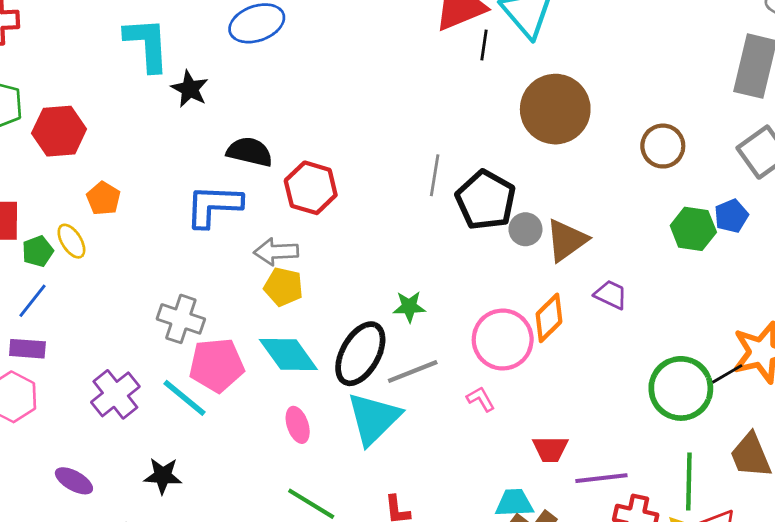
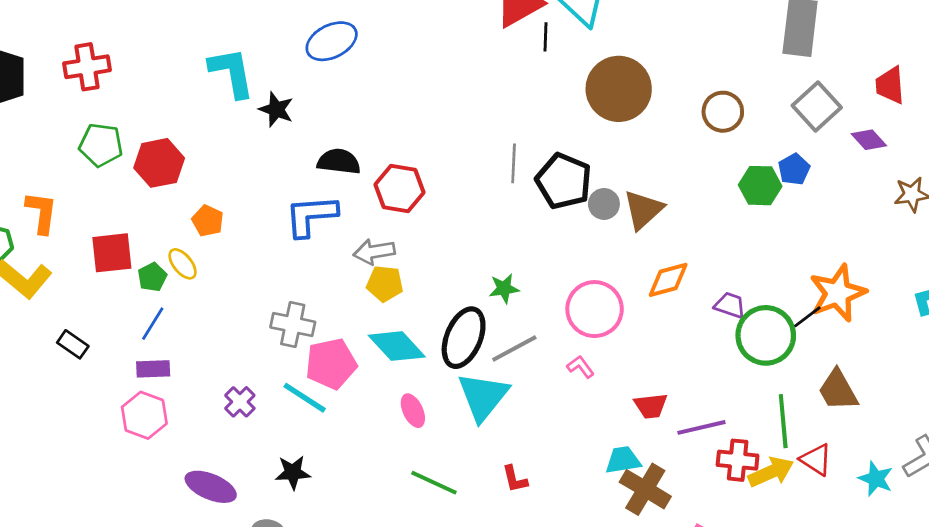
purple trapezoid: (611, 295) -> (730, 305), moved
orange diamond: (549, 318) -> (668, 280), moved, turned 36
purple cross: (115, 394) -> (240, 402), size x0.7
purple ellipse: (74, 481) -> (211, 487), size x1.4

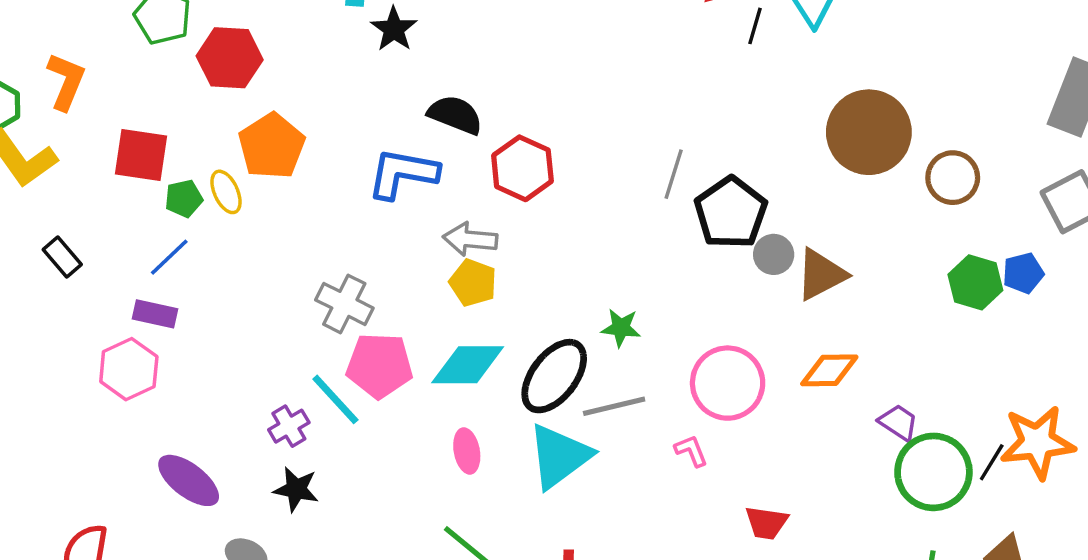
brown circle: (619, 89) -> (869, 132), moved
orange pentagon: (208, 221) -> (272, 146), size x1.6
black line: (807, 317) -> (992, 462), turned -36
cyan diamond: (397, 346) -> (468, 365), turned -62
purple cross: (240, 402) -> (289, 426), moved

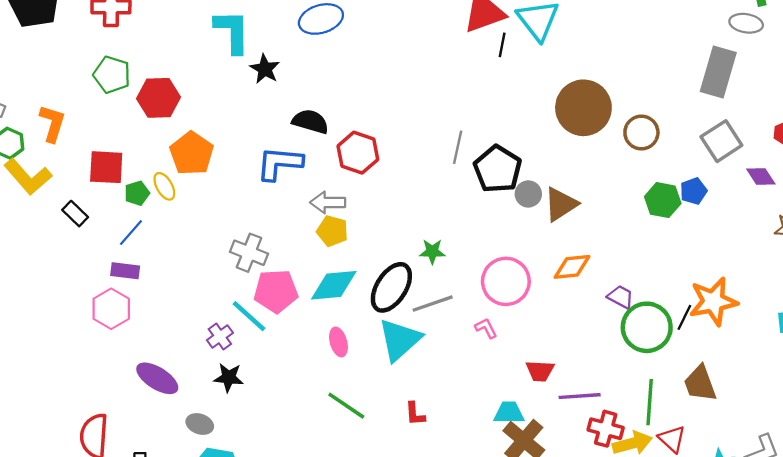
black rectangle: (62, 257) -> (75, 214), moved

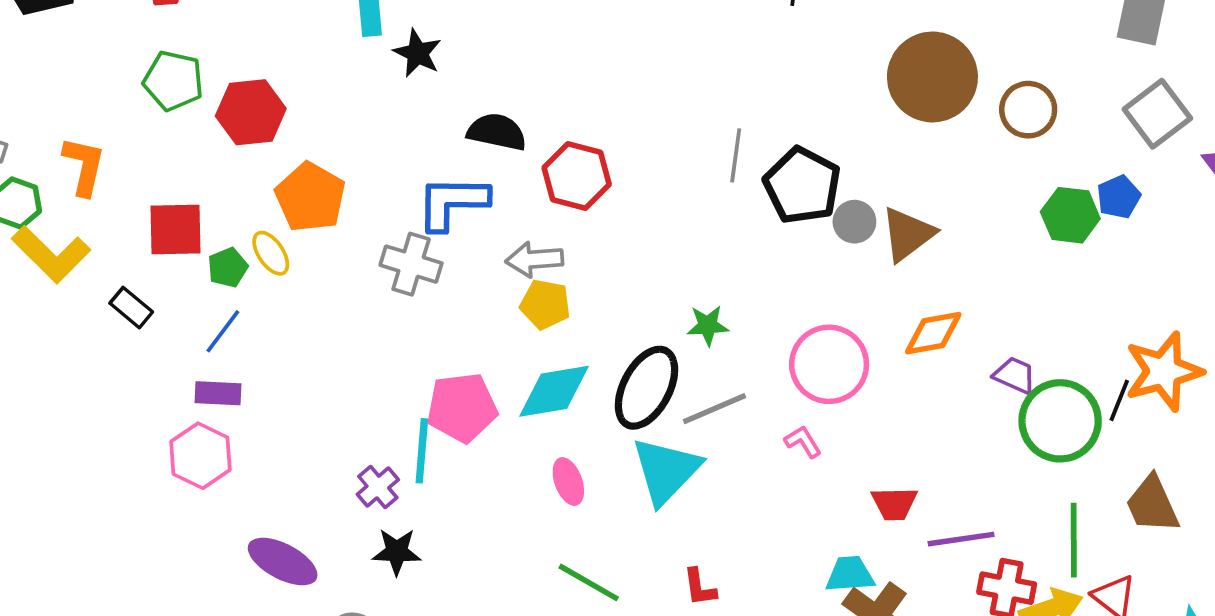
gray cross: (249, 253) -> (411, 264), moved
cyan line: (249, 316) -> (422, 451), turned 57

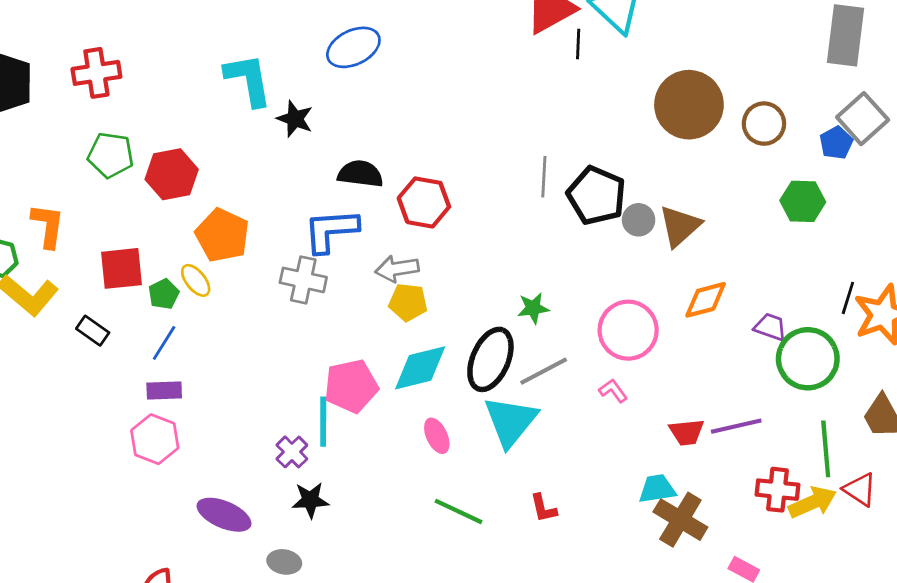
blue pentagon: (1119, 197) -> (836, 143), moved
black line: (1119, 400) -> (848, 298), moved
purple line: (961, 539) -> (736, 426), moved

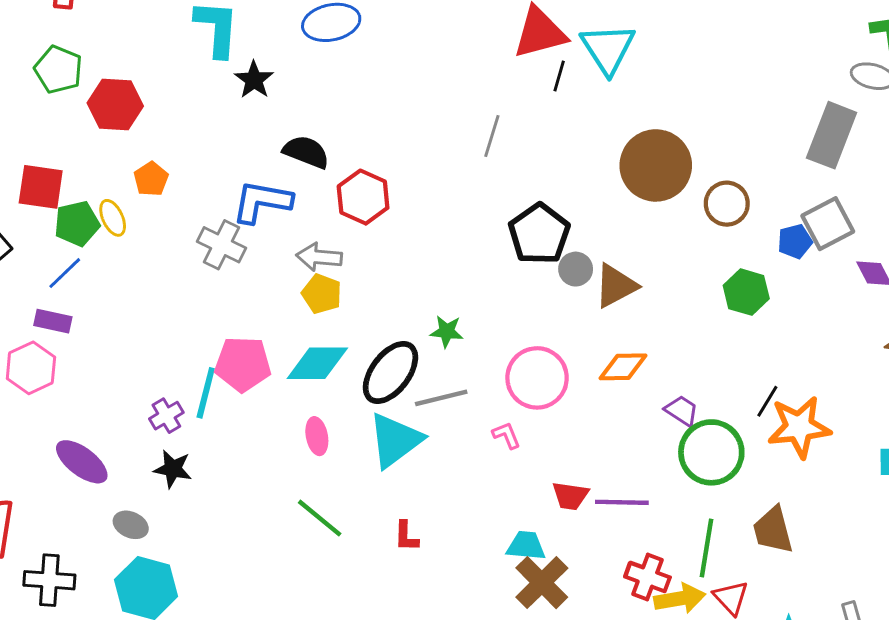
gray line: (544, 177) -> (492, 136), moved
orange pentagon: (222, 235) -> (151, 179), size x0.6
green pentagon: (164, 294) -> (77, 224), size x1.4

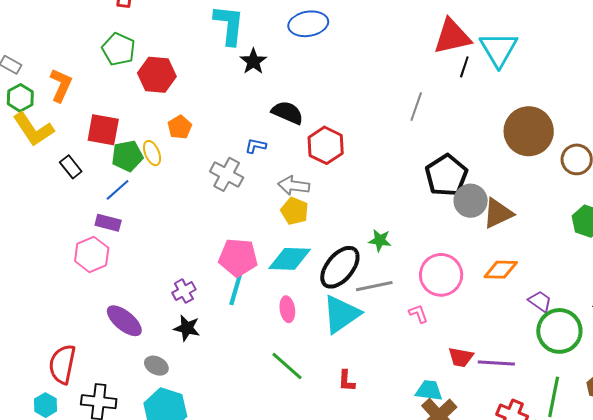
blue L-shape: (262, 202) -> (256, 146), size x0.5
gray circle: (576, 269) -> (471, 201), size x1.4
cyan line: (206, 393) -> (236, 288), moved

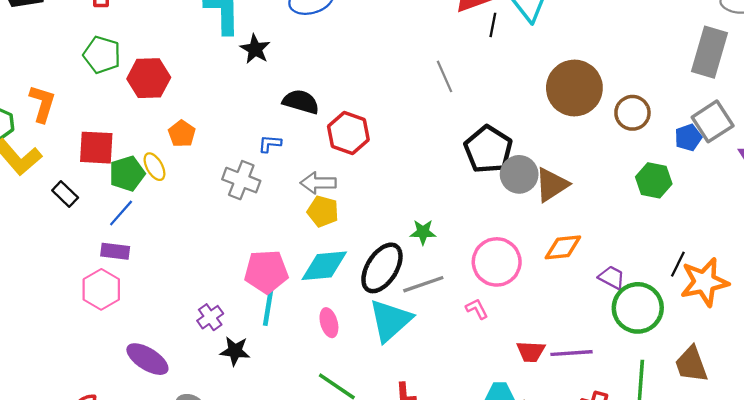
gray line: (416, 107) -> (445, 76), turned -36
black star: (187, 328) -> (235, 351), moved

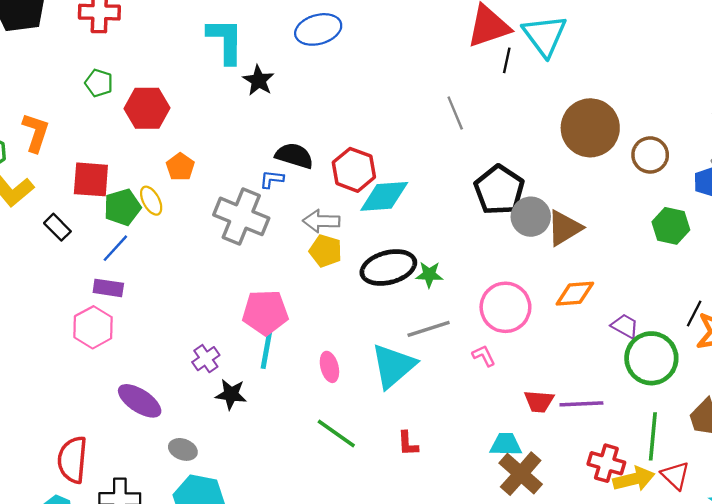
green pentagon: (102, 55) -> (99, 83), size x0.7
black semicircle: (301, 102) -> (294, 156), moved
gray cross: (241, 180) -> (241, 216), size x1.4
cyan diamond: (324, 266) -> (384, 196), moved
black ellipse: (382, 268) -> (388, 267), moved, turned 42

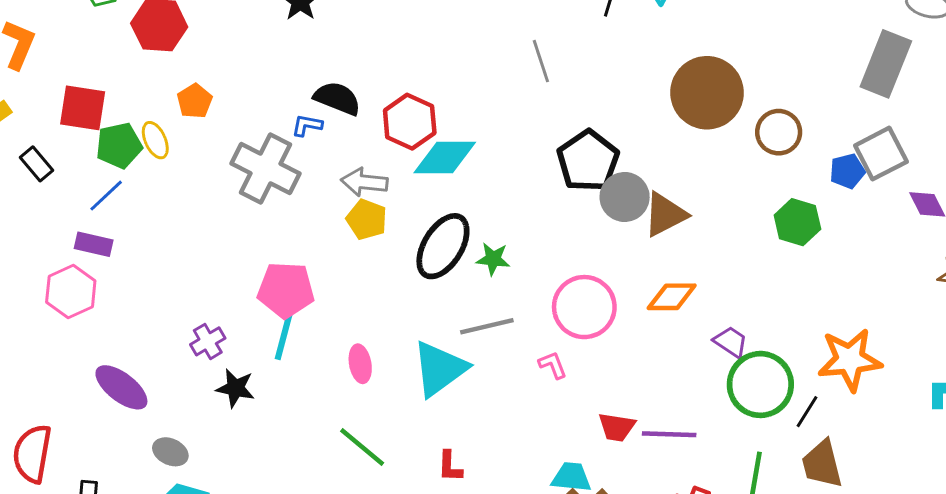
black ellipse: (388, 267) -> (443, 246), turned -48
black line: (694, 313) -> (807, 412), moved

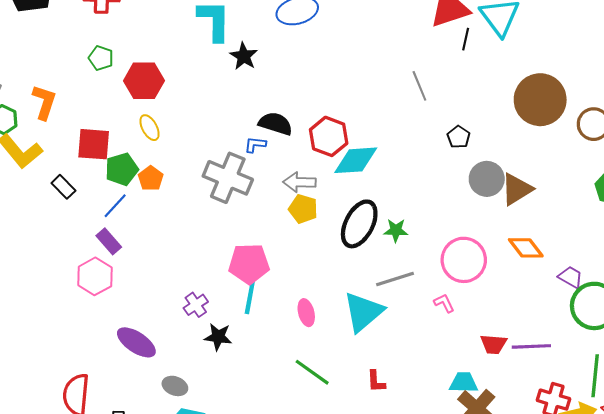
orange pentagon: (195, 101) -> (151, 178), moved
yellow ellipse: (155, 140) -> (150, 128), moved
black pentagon: (588, 161) -> (459, 137), moved, size x0.5
purple rectangle: (94, 244) -> (109, 241), turned 40
orange diamond: (672, 297) -> (526, 248), turned 57

